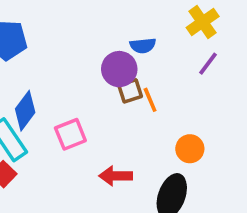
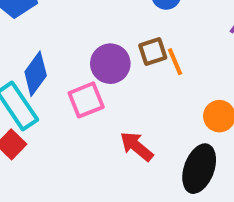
purple circle: (119, 69) -> (110, 64), moved
red arrow: (116, 176) -> (137, 146), turned 40

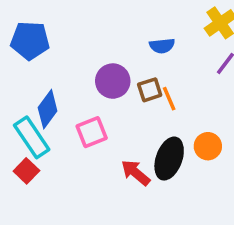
purple circle: (110, 64) -> (113, 81), moved
black ellipse: (199, 169) -> (169, 159), moved

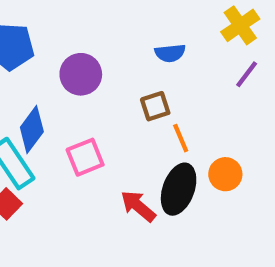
purple circle: (113, 81) -> (81, 74), moved
orange line: (169, 99) -> (181, 138), moved

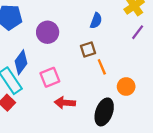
blue semicircle: (170, 53) -> (96, 21), turned -63
black ellipse: (179, 189) -> (104, 112), moved
red arrow: (138, 206) -> (65, 103), moved, turned -36

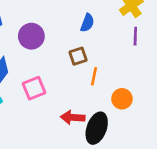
purple line: (138, 32) -> (135, 36), turned -35
orange line: (102, 67) -> (94, 76), turned 35
red arrow: (65, 103) -> (73, 117), moved

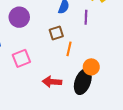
purple line: (135, 36) -> (86, 17), moved
black ellipse: (97, 128) -> (83, 82), moved

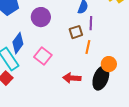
purple line: (86, 17) -> (91, 23), moved
pink square: (21, 58) -> (43, 56), turned -30

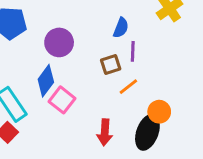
blue diamond: (18, 43) -> (46, 81), moved
orange line: (88, 47) -> (128, 87), turned 40
red arrow: (72, 78) -> (105, 132), turned -90

